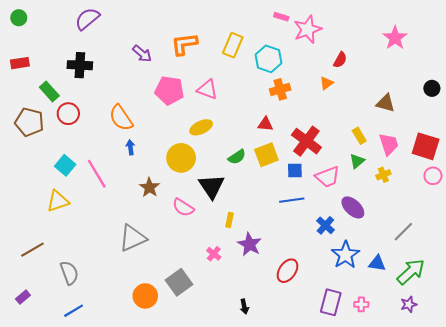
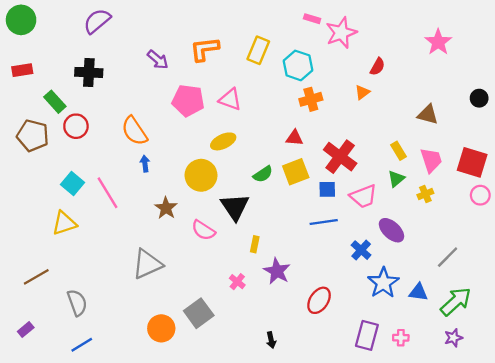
green circle: (19, 18) -> (21, 20), size x1.6

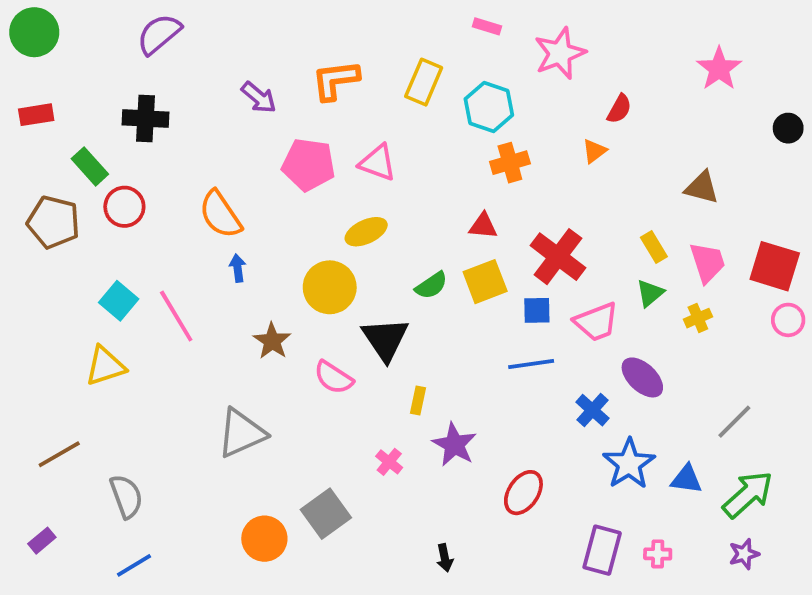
pink rectangle: (312, 19) -> (487, 26), moved
black circle: (479, 98) -> (788, 128), moved

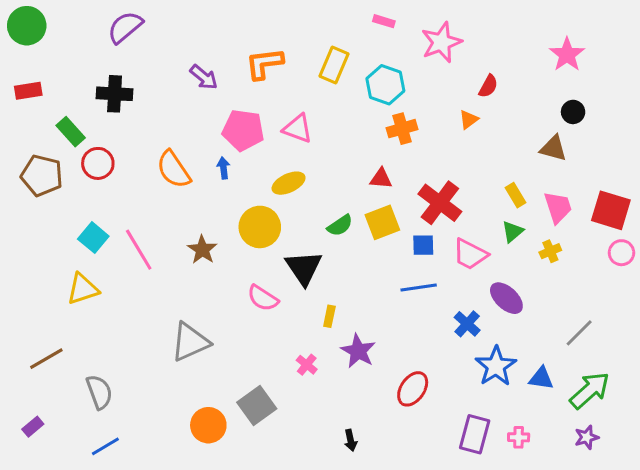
black circle: (788, 128) -> (573, 112), moved
blue arrow: (238, 268) -> (223, 168), moved
pink trapezoid: (596, 322) -> (470, 254), turned 48
brown star: (272, 341) -> (202, 250), moved

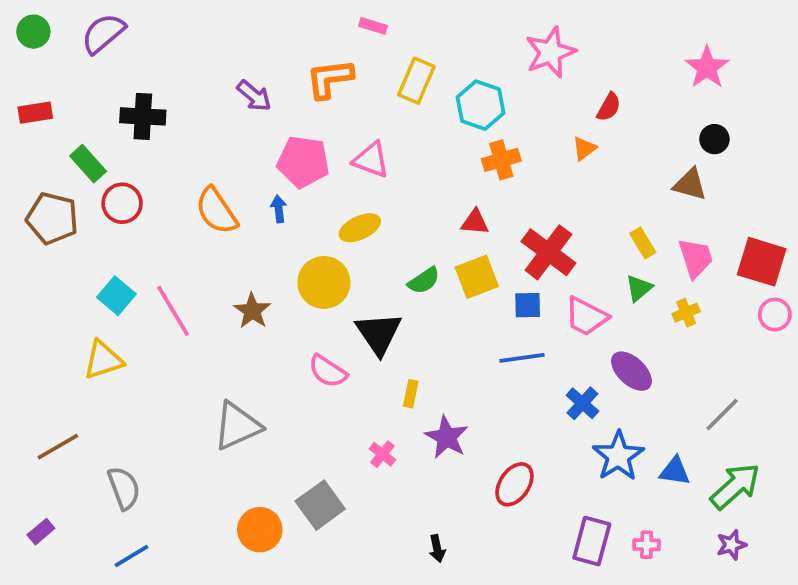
pink rectangle: (384, 21) -> (373, 26), moved
green circle: (27, 26) -> (33, 32), size x0.7
purple semicircle: (125, 27) -> (103, 33), moved

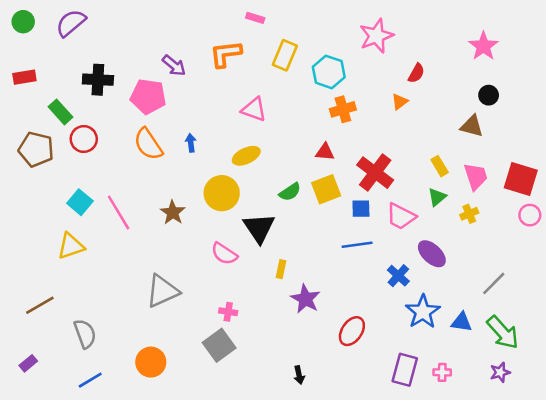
pink pentagon: (303, 162) -> (148, 96), moved
pink cross: (382, 454) -> (228, 312), moved, turned -30
green arrow: (735, 486) -> (503, 332), turned 90
orange circle: (260, 530) -> (151, 362), moved

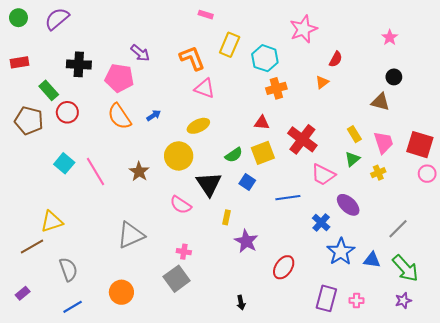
pink star: (483, 46) -> (390, 37), size x0.7
orange L-shape: (226, 54) -> (192, 58), moved, turned 76
blue arrow: (191, 143) -> (154, 115), turned 64
blue square: (361, 209) -> (247, 182), moved, turned 35
yellow triangle: (71, 246) -> (52, 221), moved

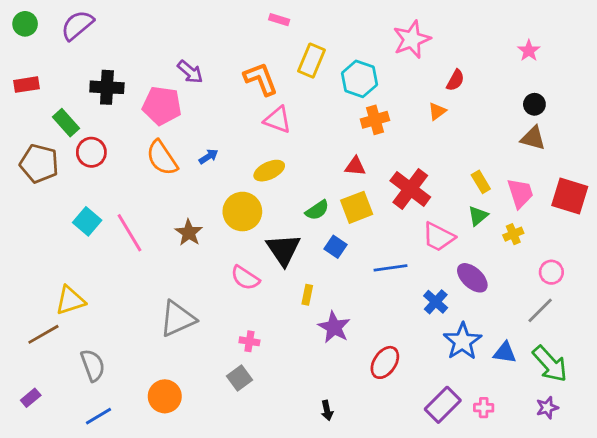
brown triangle: (380, 102) -> (533, 138), moved
pink circle: (427, 174) -> (551, 272), moved
gray square: (177, 279) -> (240, 378), size x0.7
purple rectangle: (326, 298) -> (443, 405), turned 30

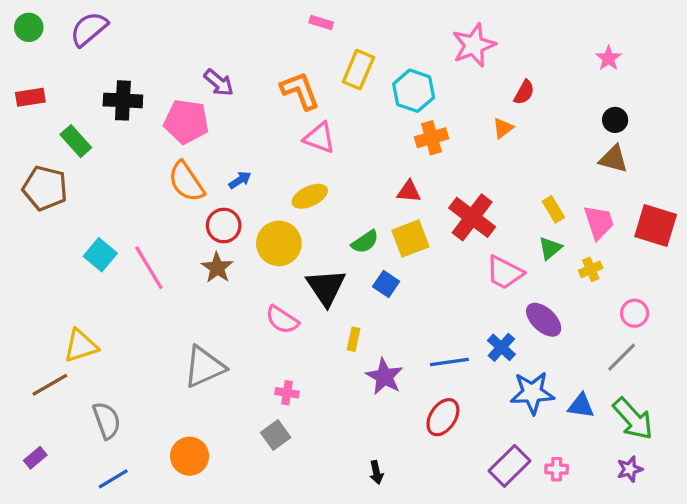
red circle: (91, 152) -> (224, 226), moved
blue line: (391, 268) -> (449, 362), moved
blue star: (462, 341) -> (532, 393), turned 30

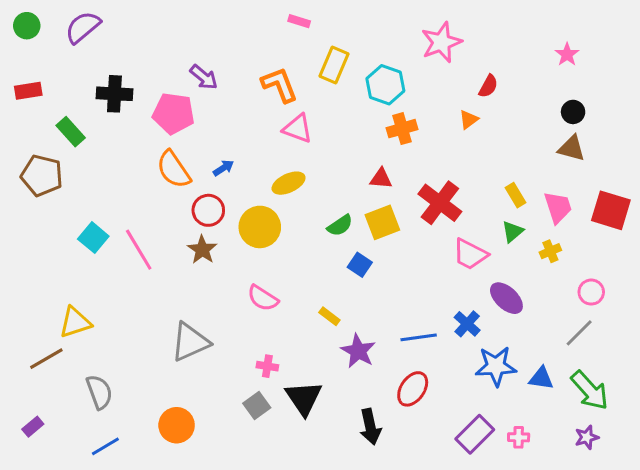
black triangle: (326, 287) -> (304, 398), moved
yellow rectangle: (354, 339) -> (329, 316), turned -65
black arrow: (376, 472) -> (370, 427), moved, size x1.6

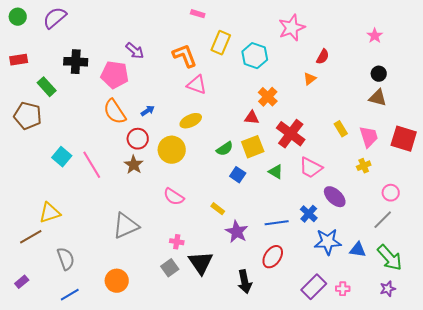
orange cross: (402, 129) -> (268, 97), moved, turned -30
green triangle: (513, 232) -> (276, 172), moved, turned -49

